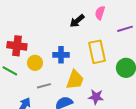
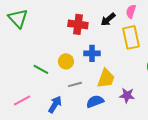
red cross: (17, 46) -> (78, 24), moved
yellow rectangle: (97, 52) -> (131, 37), moved

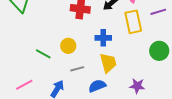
blue cross: (92, 53) -> (103, 38), moved
yellow trapezoid: (106, 78) -> (108, 63), turned -35
purple star: (127, 95) -> (137, 86), moved

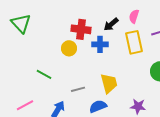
blue cross: (103, 38) -> (100, 44), moved
yellow circle: (68, 46) -> (69, 48), moved

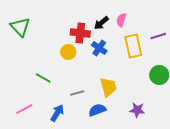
pink semicircle: (134, 16) -> (121, 20), moved
black arrow: (111, 24) -> (101, 23), moved
blue cross: (100, 44) -> (99, 48), turned 35

